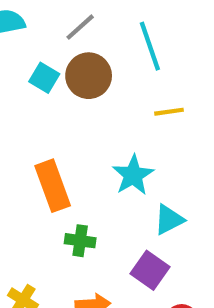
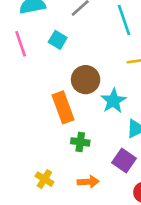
brown circle: (89, 76) -> (86, 80), moved

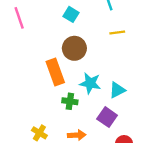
cyan square: (58, 40) -> (71, 14), moved
cyan star: (113, 101) -> (90, 83), moved, turned -30

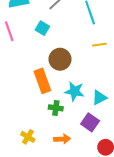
cyan square: (71, 14) -> (42, 28), moved

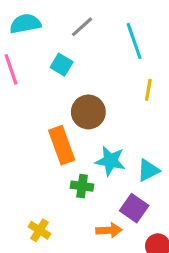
yellow line: (99, 45) -> (148, 90), turned -72
orange arrow: (62, 139) -> (109, 230), moved

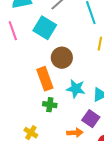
cyan square: (62, 65) -> (45, 28), size x1.6
green cross: (82, 186) -> (50, 105), moved

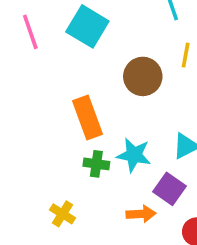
brown circle: (62, 58) -> (143, 76), moved
cyan star: (76, 89) -> (134, 155), moved

